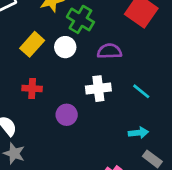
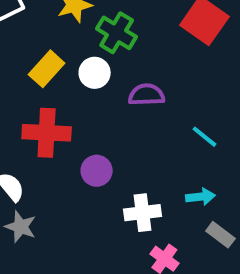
purple semicircle: (109, 51) -> (147, 95), moved
red cross: (32, 89) -> (47, 133), size x1.6
white cross: (98, 89) -> (143, 213), moved

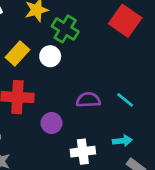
purple semicircle: (147, 95) -> (88, 100), moved

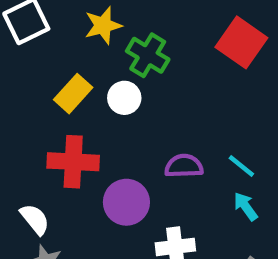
purple circle: (52, 123) -> (126, 202), size x1.4
cyan arrow: (122, 141) -> (246, 206), moved, turned -120

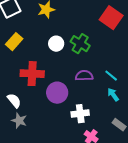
green cross: (148, 55) -> (80, 44), moved
yellow rectangle: (73, 94) -> (14, 42), moved

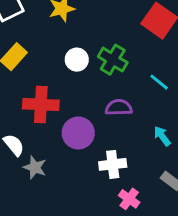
cyan line: (111, 76) -> (159, 82), moved
gray star: (19, 121) -> (35, 167), moved

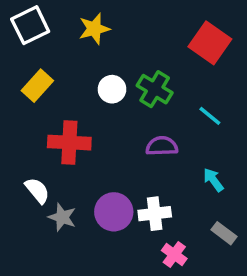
purple circle: (78, 133) -> (114, 212), moved

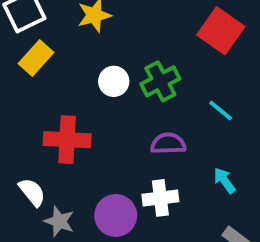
yellow rectangle: (37, 86) -> (36, 58), moved
green cross: (155, 89) -> (160, 81), turned 32
white cross: (155, 214) -> (160, 198), moved

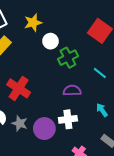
white circle: (114, 81) -> (51, 41), moved
red cross: (67, 140) -> (19, 88), turned 30
gray star: (59, 221) -> (20, 123), moved

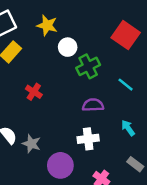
yellow star: (33, 23) -> (47, 25), turned 30
red cross: (19, 88) -> (34, 92), moved, size x0.6
purple circle: (44, 129) -> (60, 165), moved

